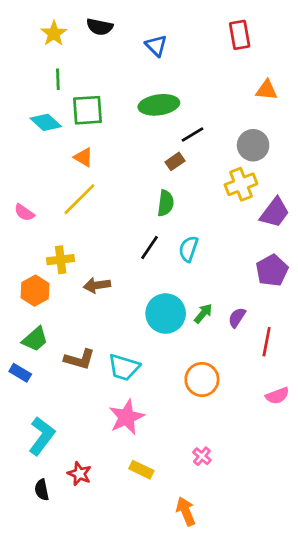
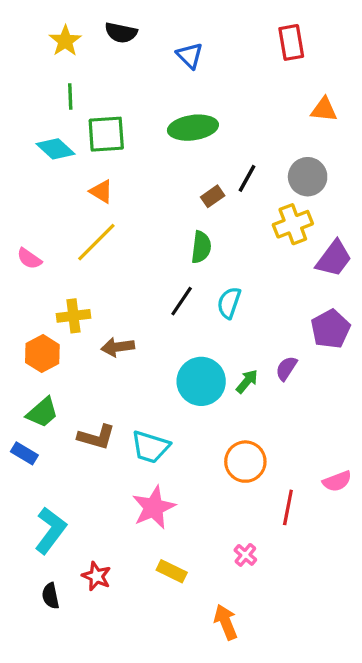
black line: (193, 134) -> (247, 178), moved, turned -30
purple semicircle: (237, 318) -> (286, 368), moved
red line: (267, 342) -> (288, 507), moved

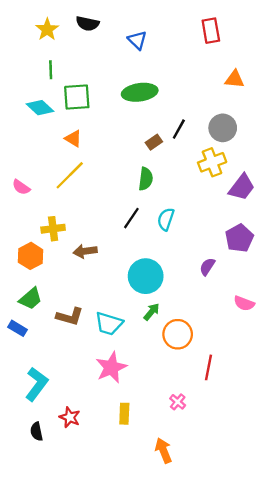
green arrow: (247, 381) -> (152, 312), moved
pink semicircle: (337, 481) -> (244, 303), moved, turned 42
yellow rectangle: (172, 571) -> (124, 414), turned 66

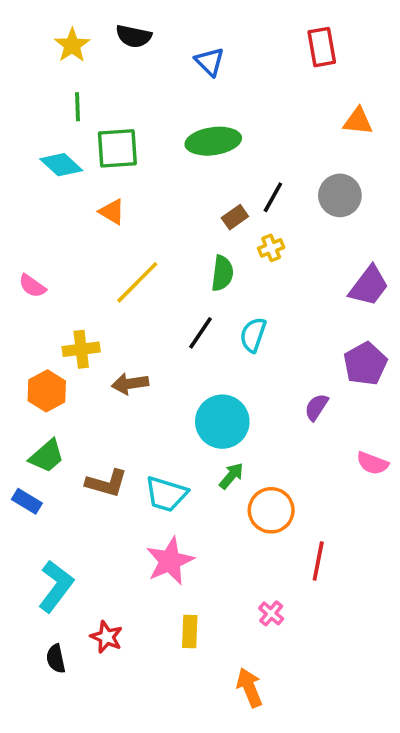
yellow cross: (212, 162) -> (271, 248), moved, size x0.6
yellow line: (70, 175) -> (137, 282), moved

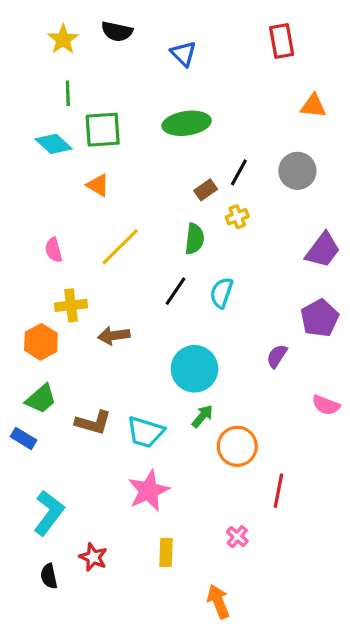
pink semicircle: (32, 286) -> (54, 250), moved, turned 40

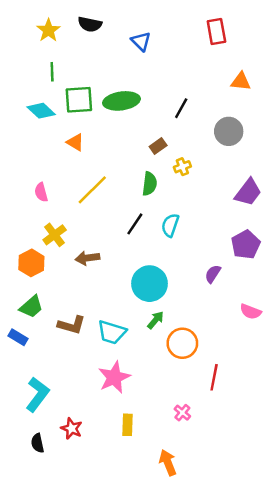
green ellipse: (187, 123) -> (121, 101), moved
black line: (239, 172) -> (181, 108), moved
yellow cross: (71, 305) -> (55, 235), turned -30

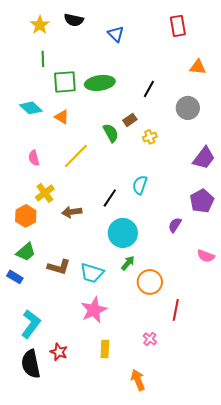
cyan diamond: (41, 111) -> (31, 108), moved
green semicircle: (150, 184) -> (111, 133), moved, turned -36
black line: (135, 224) -> (110, 198), moved
black semicircle: (37, 443) -> (31, 364), size x1.8

